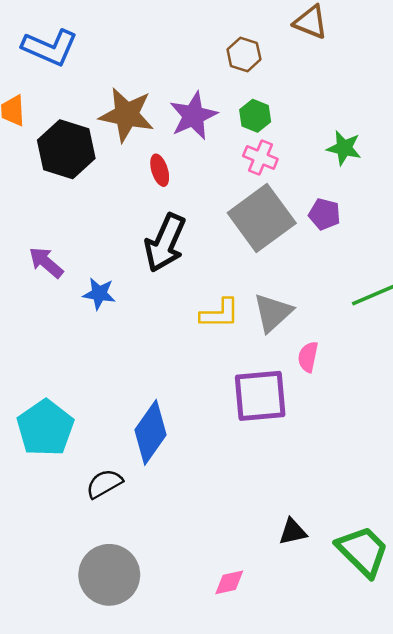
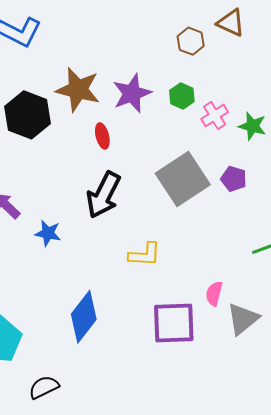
brown hexagon: (244, 54) -> (191, 41), moved
pink cross: (260, 158) -> (215, 116), moved, turned 32
gray triangle: (273, 313) -> (243, 319), moved
blue diamond: (150, 432) -> (84, 317), moved

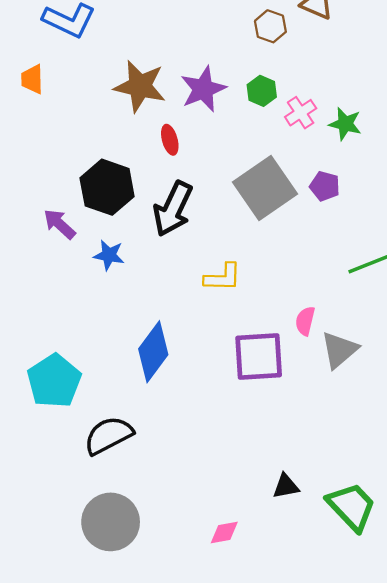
black hexagon: (28, 115) -> (107, 187), moved
black semicircle: (44, 387) -> (108, 435), size x1.4

